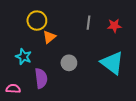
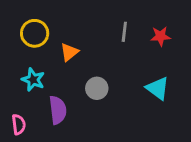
yellow circle: (37, 21) -> (35, 33), moved
cyan triangle: (112, 63) -> (158, 88), size x0.7
pink semicircle: (13, 89) -> (19, 124), turned 80

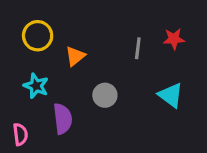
gray line: (124, 32) -> (138, 48), moved

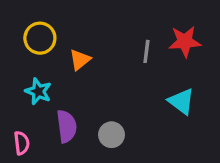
red star: (174, 39) -> (185, 41), size x1.4
gray circle: (105, 95) -> (111, 135), moved

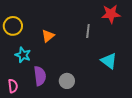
yellow circle: (40, 38) -> (13, 26), moved
red star: (185, 41) -> (111, 14), moved

